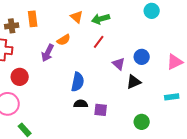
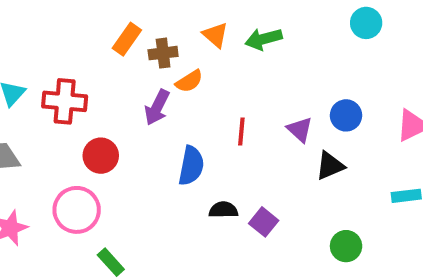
orange rectangle: (33, 19) -> (127, 39), turned 42
brown cross: (12, 26) -> (163, 53), moved
red line: (99, 42) -> (241, 131), moved, turned -32
blue semicircle: (78, 82) -> (191, 166), moved
purple square: (101, 110) -> (264, 222), turned 32

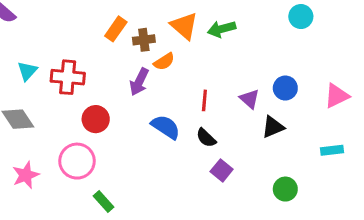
orange triangle: (215, 35) -> (184, 26), size x1.4
blue semicircle: (191, 166) -> (166, 127), turned -68
black semicircle: (223, 210) -> (206, 138), moved, turned -135

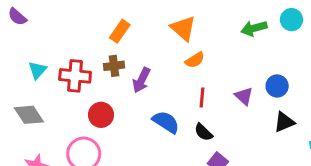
green arrow: (222, 29) -> (254, 28), moved
brown cross: (144, 40) -> (114, 66), moved
orange semicircle: (164, 62) -> (195, 60), moved
black triangle: (273, 127) -> (284, 122), moved

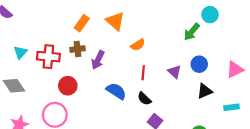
orange triangle: (183, 28) -> (115, 21), moved
green arrow: (254, 28) -> (192, 32), moved, turned -36

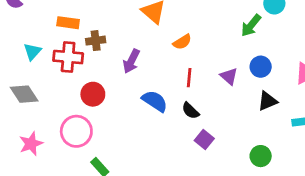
orange rectangle: (82, 23) -> (68, 23), moved, turned 63
brown cross: (77, 49) -> (96, 41), moved

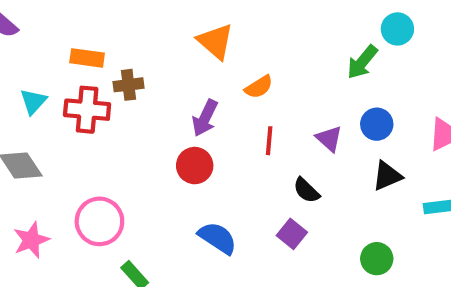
purple arrow: (131, 61) -> (205, 118), moved
red circle: (93, 94) -> (195, 166), moved
blue semicircle: (155, 101) -> (217, 238), moved
black semicircle: (190, 111) -> (306, 190), moved

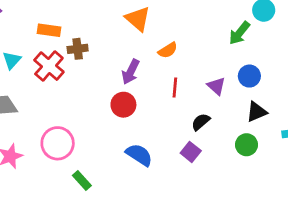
red cross: (87, 110) -> (49, 66), turned 36
black semicircle: (306, 190) -> (201, 122), turned 96
green circle: (377, 259) -> (247, 145), moved

